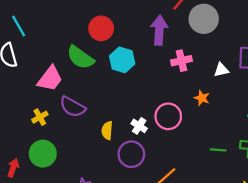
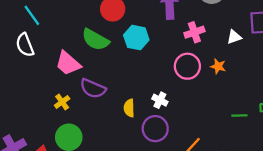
pink trapezoid: (50, 79) -> (68, 63), turned 100
pink circle: (168, 116) -> (187, 66), moved

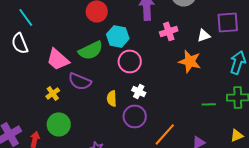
green semicircle: (95, 40) -> (91, 50), moved, turned -55
pink circle: (187, 66) -> (130, 61), moved
orange star: (218, 66) -> (190, 61), size x1.6

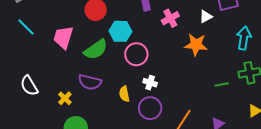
white semicircle: (20, 43) -> (29, 86), moved
pink trapezoid: (58, 59) -> (63, 37), moved, turned 75

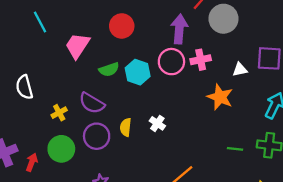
cyan hexagon: (120, 31) -> (138, 72), moved
green semicircle: (96, 49) -> (109, 69), size x0.7
pink circle: (136, 54) -> (171, 62), moved
purple circle: (150, 108) -> (97, 136), moved

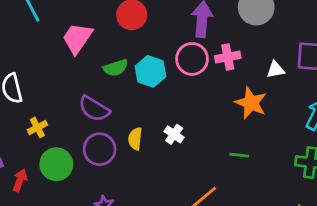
yellow cross: (59, 113) -> (37, 127), moved
green line: (235, 149) -> (239, 155), moved

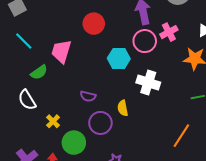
green semicircle: (116, 68) -> (39, 72), moved
purple semicircle: (94, 109) -> (88, 96), size x0.7
white cross: (174, 134) -> (148, 82), moved, size x1.6

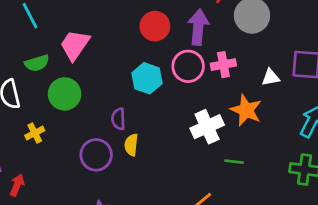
red circle: (94, 24) -> (155, 26), moved
white cross: (148, 82) -> (207, 127), moved, turned 30
purple semicircle: (88, 96) -> (118, 119), moved, turned 56
green circle: (74, 143) -> (65, 94), moved

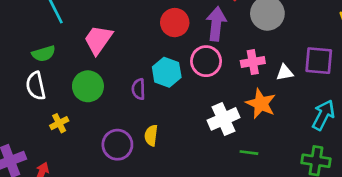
green semicircle: (37, 63) -> (44, 54), moved
pink cross: (223, 65) -> (253, 62), moved
purple semicircle: (118, 119) -> (138, 89), moved

